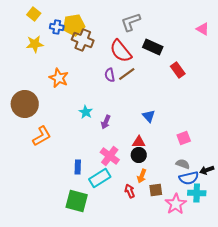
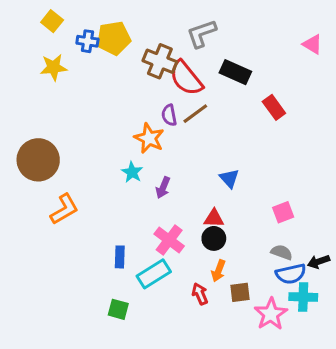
brown cross: (83, 40) -> (160, 61), moved
orange star: (59, 78) -> (149, 138), moved
green square: (77, 201) -> (118, 309), size x0.6

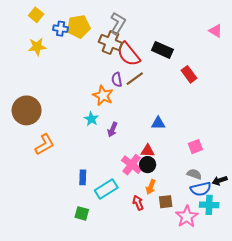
gray L-shape: (201, 34) -> (118, 23), moved, turned 140
blue triangle: (229, 178) -> (158, 123), turned -48
pink cross: (169, 240) -> (132, 165), moved

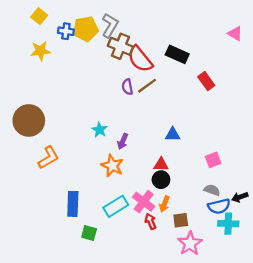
gray L-shape: (118, 23) -> (110, 25), moved
orange star: (103, 96) -> (112, 166), moved
pink cross: (132, 165) -> (144, 202), moved
blue rectangle: (83, 177) -> (73, 204), moved, size x1.5
pink star: (187, 217) -> (190, 243), moved

